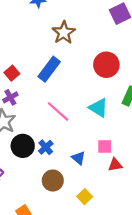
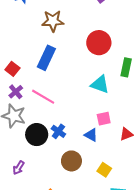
brown star: (64, 33) -> (53, 21), turned -30
pink line: (58, 111) -> (43, 97), moved
pink square: (105, 147) -> (104, 119), moved

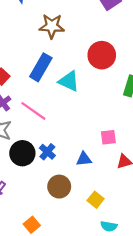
cyan triangle: (100, 84) -> (69, 81), moved
pink square: (104, 119) -> (108, 137), moved
blue triangle: (91, 135) -> (84, 159), turned -40

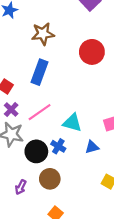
cyan triangle: (69, 81) -> (72, 123), moved
pink line: (33, 111) -> (40, 112), turned -60
brown circle: (59, 187) -> (50, 179), moved

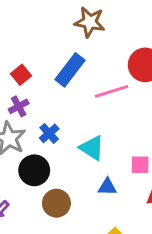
pink line: (40, 112) -> (112, 91), moved
blue cross: (58, 146) -> (49, 133), moved
brown circle: (50, 179) -> (56, 203), moved

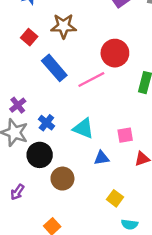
blue rectangle: (70, 70) -> (54, 68), turned -68
red square: (21, 75) -> (29, 37), moved

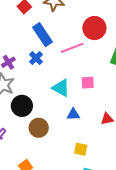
blue cross: (46, 123) -> (36, 58), moved
pink square: (125, 135) -> (88, 83), moved
yellow square: (115, 198) -> (81, 149), turned -32

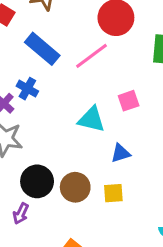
blue cross: (36, 58) -> (27, 89), moved
black circle: (22, 106) -> (37, 181), moved
yellow square: (81, 149) -> (113, 193), moved

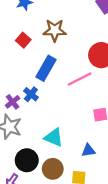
blue rectangle: (42, 49) -> (46, 68), turned 70
cyan triangle: (92, 119) -> (54, 137), moved

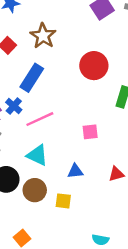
brown star: (55, 30) -> (43, 36), turned 30
pink line: (80, 79) -> (40, 119), moved

